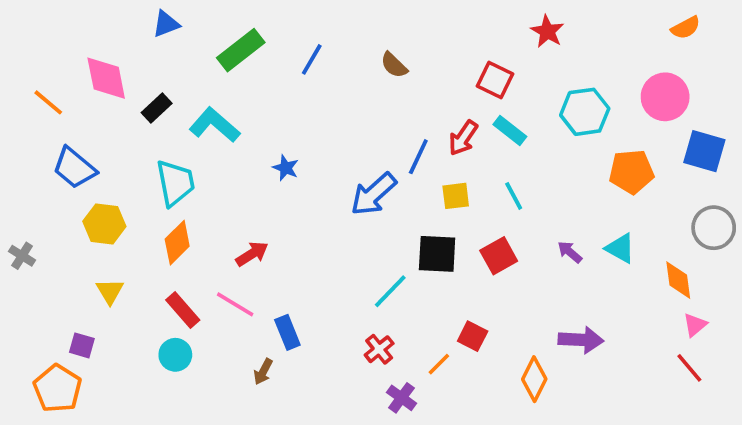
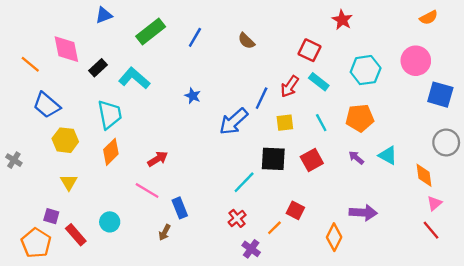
blue star: (286, 168) -> (193, 96), moved
orange pentagon: (631, 172) -> (360, 118), moved
red rectangle: (183, 310) -> (76, 235), moved

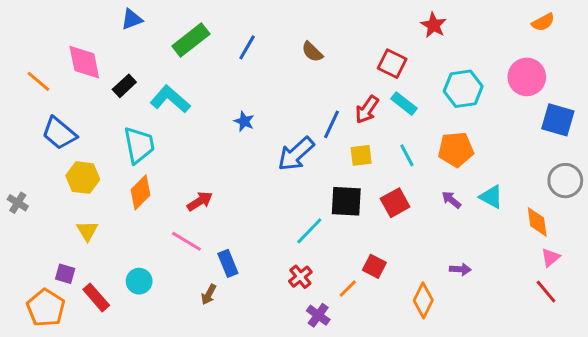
purple arrow: (363, 213) -> (460, 269), size x0.6

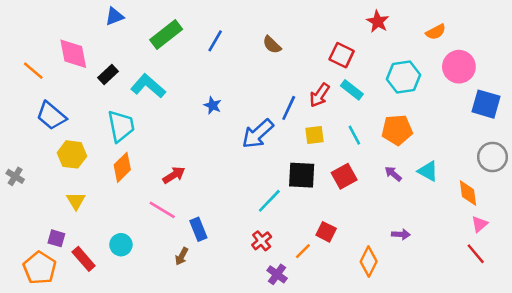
orange semicircle: (543, 22) -> (436, 32), moved

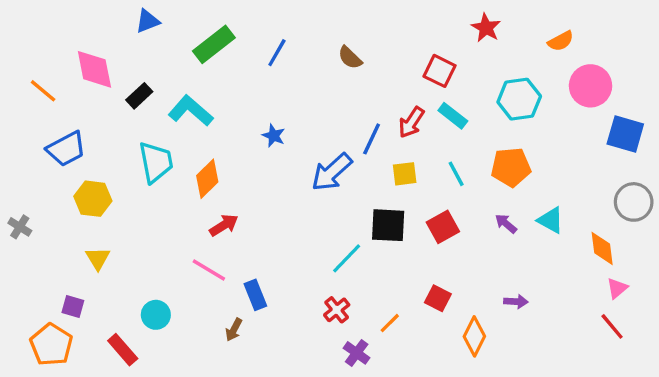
blue trapezoid: (51, 116) -> (66, 149), turned -68
orange diamond: (122, 167) -> (207, 179), moved
red square: (326, 232) -> (438, 298), moved
red rectangle: (84, 259) -> (123, 350), moved

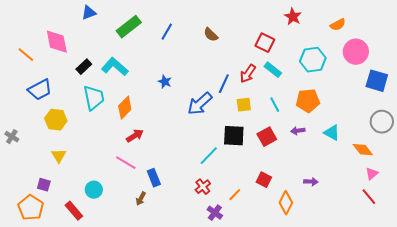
black rectangle: (139, 96) -> (84, 67), moved
purple arrow: (506, 224) -> (298, 131), moved, turned -48
orange diamond: (602, 248) -> (363, 150), turned -30

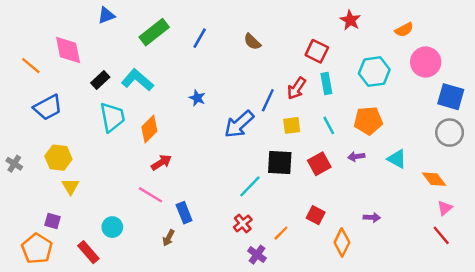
cyan rectangle: (273, 70) -> (326, 84), turned 42
yellow hexagon: (56, 120) -> (58, 158), moved
gray circle: (382, 122) -> (450, 133), moved

